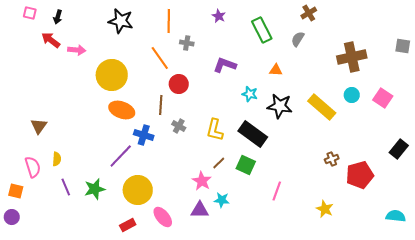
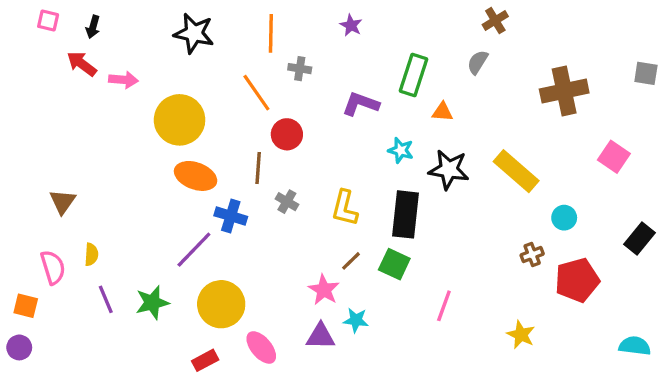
green rectangle: (262, 30) -> (414, 75), moved, turned 45
cyan circle: (352, 95) -> (564, 218), moved
black rectangle: (253, 134) -> (406, 214), turned 60

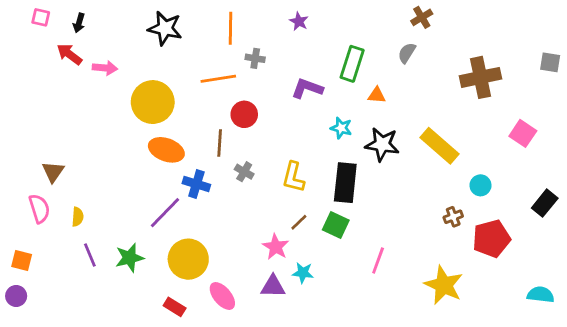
orange line: (256, 93) -> (218, 79), turned -64
pink semicircle: (53, 267) -> (39, 209), moved
yellow star: (521, 335) -> (444, 285), size x1.6
red rectangle: (205, 360) -> (175, 307), turned 60

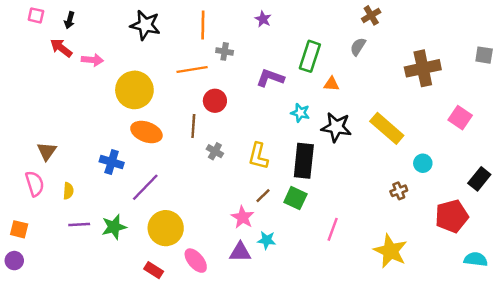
blue cross: (196, 184) -> (112, 162), moved
red pentagon: (491, 239) -> (452, 216), moved
purple line: (90, 255) -> (79, 225), turned -70

